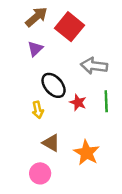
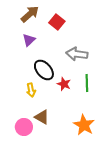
red square: (69, 27) -> (57, 22), size x0.7
orange star: (87, 153) -> (84, 125), moved
pink circle: (40, 173) -> (24, 127), moved

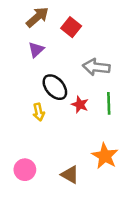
brown triangle: (42, 117) -> (70, 175), moved
pink circle: (24, 127) -> (25, 170), moved

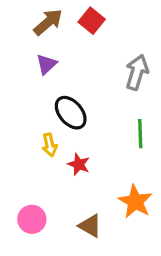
red square: (71, 27) -> (92, 21), moved
gray arrow: (96, 67) -> (137, 72), moved, turned 100
red star: (80, 105) -> (79, 164), moved

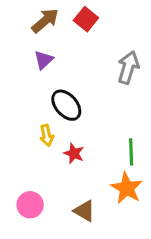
green line: (140, 134) -> (131, 152), moved

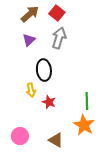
gray arrow: (128, 67) -> (59, 38), moved
black ellipse: (66, 105) -> (44, 70), turned 35

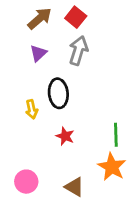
yellow arrow: (31, 90) -> (32, 109), moved

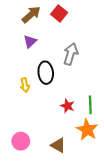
gray arrow: (78, 51) -> (71, 54), moved
red star: (65, 136) -> (67, 106), moved

